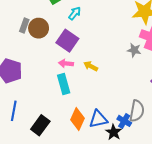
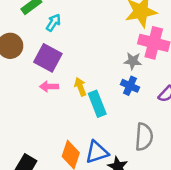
yellow arrow: (91, 66) -> (80, 87), turned 48
cyan rectangle: (64, 84) -> (97, 104), moved
blue cross: (124, 121) -> (130, 86), moved

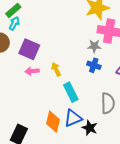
cyan arrow: (53, 23) -> (14, 23), moved
cyan rectangle: (97, 104) -> (71, 92), moved

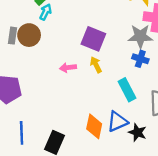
gray star: (94, 46) -> (140, 36), size x1.5
purple square: (29, 49) -> (93, 39), moved
cyan rectangle: (71, 92) -> (127, 90), moved

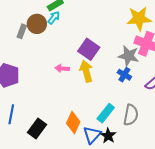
brown circle: (29, 35) -> (37, 24), moved
yellow arrow: (96, 65) -> (86, 71), size x1.5
cyan rectangle: (127, 90) -> (106, 113), moved, turned 54
blue triangle: (117, 122) -> (92, 135), moved, turned -36

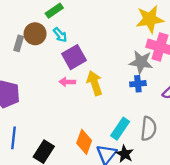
cyan arrow: (54, 18) -> (60, 35), moved, turned 104
purple square: (89, 49) -> (74, 57), moved, turned 30
blue cross: (124, 75) -> (138, 84), turned -32

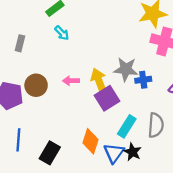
brown circle: (35, 34) -> (36, 85), moved
purple square: (74, 57) -> (107, 98), moved
gray star: (141, 62) -> (126, 69), moved

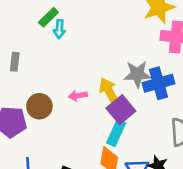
cyan arrow: (62, 33) -> (59, 29), moved, turned 56
blue cross: (143, 80) -> (159, 83), size x1.6
cyan rectangle: (127, 126) -> (116, 133), moved

